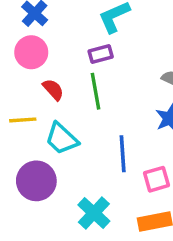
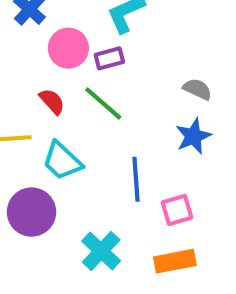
pink circle: (31, 52) -> (68, 48), moved
green line: (96, 91) -> (103, 103), turned -39

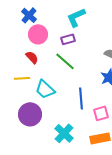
pink circle: (68, 48) -> (38, 34), moved
red semicircle: (52, 101) -> (32, 57), moved

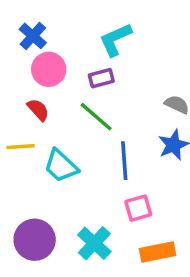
blue line: (81, 98) -> (124, 161), moved
pink square: (101, 113) -> (138, 208), moved
purple circle: (30, 114) -> (35, 240), moved

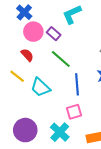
purple rectangle: (101, 78) -> (54, 34), moved, turned 56
yellow line: (21, 147) -> (17, 76), turned 42
pink square: (138, 208) -> (74, 112), moved

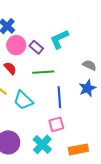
cyan L-shape: (72, 14) -> (59, 39), moved
green line: (61, 59) -> (43, 72), turned -45

